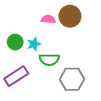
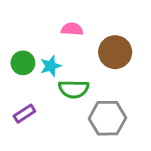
brown circle: (70, 16) -> (115, 52), moved
purple rectangle: (16, 76) -> (24, 114), size x0.6

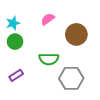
pink semicircle: (72, 29) -> (48, 19), turned -40
cyan star: (51, 66) -> (13, 23), moved

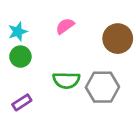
brown circle: (76, 34) -> (118, 39), moved
gray hexagon: (71, 78) -> (102, 87), moved

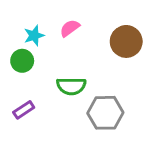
cyan star: (18, 32) -> (34, 36), moved
gray hexagon: (102, 87) -> (105, 113), moved

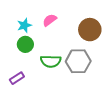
green circle: (22, 61) -> (25, 44), moved
gray hexagon: (105, 113) -> (78, 61), moved

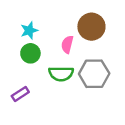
pink semicircle: (50, 20) -> (67, 44), moved, turned -40
brown circle: (90, 30) -> (91, 27), moved

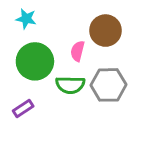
cyan star: (29, 30) -> (26, 19), moved, turned 30
green circle: (30, 53) -> (35, 61), size x1.6

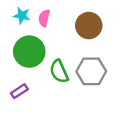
pink semicircle: (78, 51) -> (44, 18), moved
green semicircle: (70, 85) -> (59, 71), turned 65

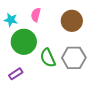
cyan star: (22, 16) -> (11, 20), moved

